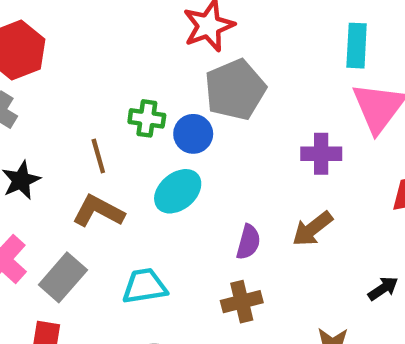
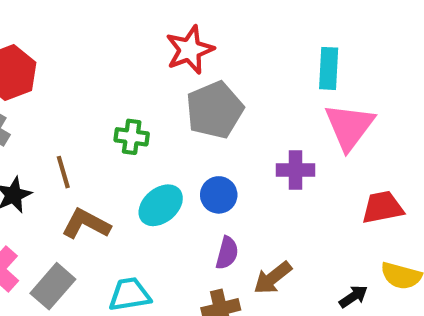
blue circle: (193, 134) -> (219, 195), moved
brown line: (98, 156) -> (63, 172), moved
brown arrow: (312, 229) -> (273, 278), moved

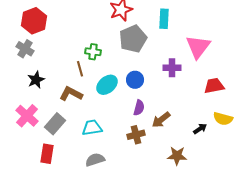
cyan rectangle: (329, 68) -> (164, 19), moved
brown line: (63, 172) -> (80, 69), moved

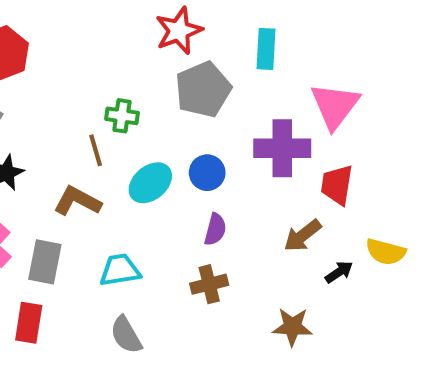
purple cross: (172, 68) -> (282, 148), size x1.5
red trapezoid: (214, 86) -> (337, 185), moved, turned -70
brown arrow: (161, 120) -> (302, 236), moved
gray rectangle: (55, 124) -> (45, 262), turned -30
gray semicircle: (95, 160) -> (126, 335), turned -102

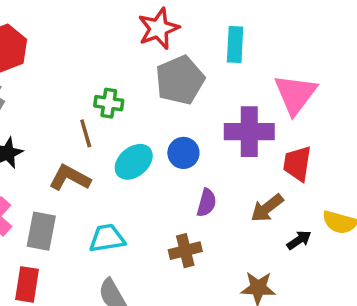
purple semicircle: (215, 229) -> (207, 203), moved

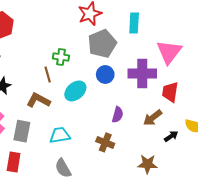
blue circle: (183, 153) -> (105, 75), moved
brown cross: (185, 251) -> (105, 142), turned 36

